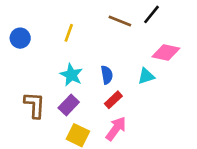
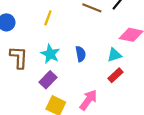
red rectangle: (113, 100) -> (115, 75), moved
brown L-shape: (35, 105) -> (19, 57), moved

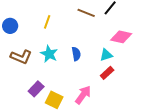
brown L-shape: (19, 57) -> (21, 57), turned 110
purple rectangle: (48, 80) -> (36, 89), moved

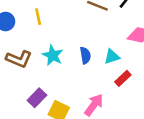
yellow line: (47, 22) -> (38, 17), moved, turned -32
cyan triangle: (106, 55) -> (112, 57), moved

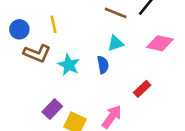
cyan triangle: (112, 57) -> (116, 43), moved
brown L-shape: (19, 59) -> (37, 53), moved

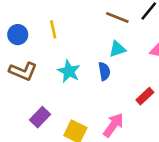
brown L-shape: (37, 53) -> (23, 71), moved
purple rectangle: (52, 109) -> (40, 117), moved

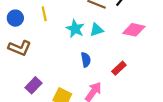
cyan star: (69, 71) -> (75, 29), moved
blue semicircle: (104, 71) -> (86, 60), moved

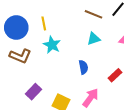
blue circle: (15, 18) -> (16, 28), size x1.5
cyan star: (75, 29) -> (52, 45), moved

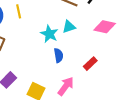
cyan star: (52, 45) -> (49, 34), moved

